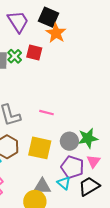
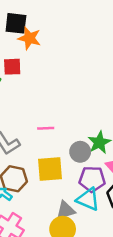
cyan triangle: (64, 183) -> (88, 199), size x1.5

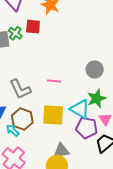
gray circle: (80, 152) -> (95, 69), moved
cyan triangle: (88, 199) -> (80, 109), moved

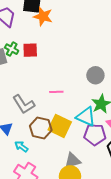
red square: (33, 27) -> (30, 50), moved
yellow square: (53, 115) -> (60, 126), turned 30
brown hexagon: (22, 119) -> (41, 128), moved

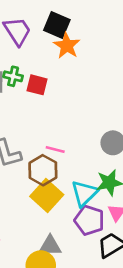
green cross: (12, 49) -> (13, 76), turned -32
cyan triangle: (86, 117) -> (84, 193), turned 35
brown hexagon: (41, 128) -> (43, 170), moved

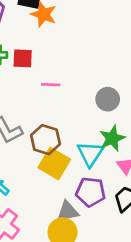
pink line: (55, 150) -> (51, 85), moved
purple pentagon: (89, 220) -> (91, 192), moved

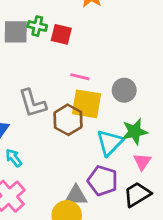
pink line: (51, 85) -> (80, 77), moved
gray circle: (108, 99) -> (124, 90), moved
yellow square: (54, 163) -> (87, 104), moved, turned -32

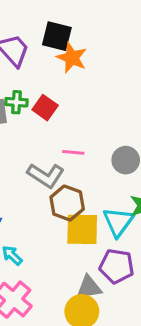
red square: (61, 34) -> (45, 108), turned 30
gray L-shape: (32, 103) -> (46, 175), moved, turned -32
yellow square: (87, 104) -> (82, 229), moved

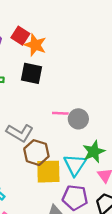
black square: (57, 36) -> (32, 73), moved
red square: (45, 108) -> (20, 36), moved
pink line: (73, 152) -> (60, 113), moved

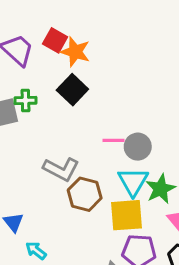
black square: (32, 73) -> (72, 90), turned 35
cyan triangle: (75, 165) -> (133, 182), moved
yellow square: (48, 172) -> (126, 215), moved

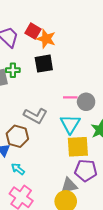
black square: (72, 90) -> (44, 64), turned 36
cyan triangle: (133, 182) -> (70, 124), moved
brown hexagon: (85, 194) -> (17, 136), moved

